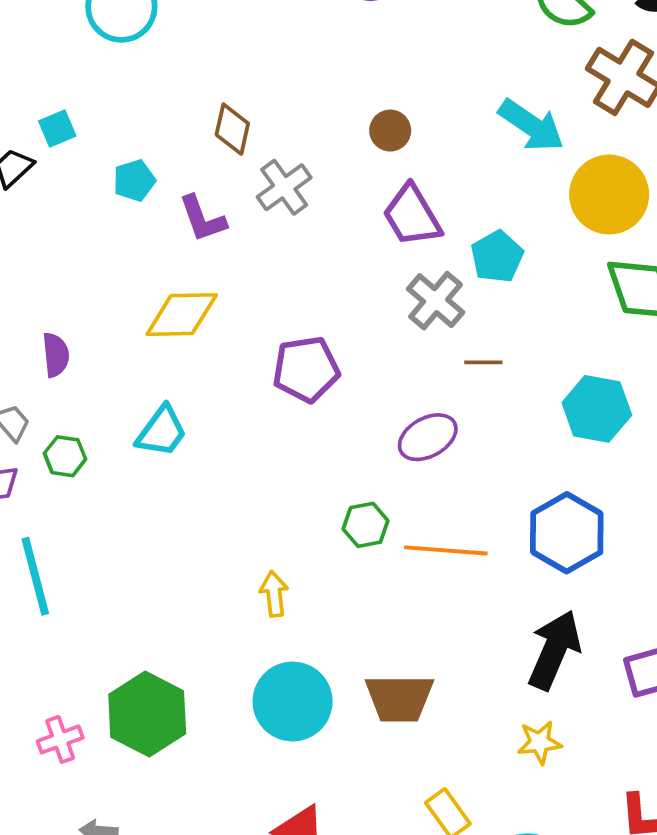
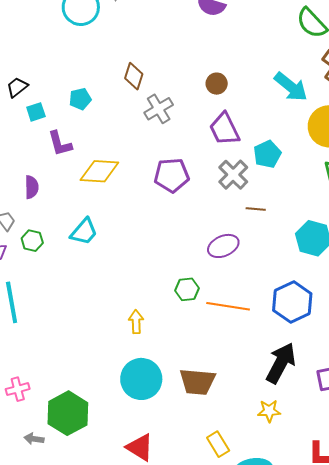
cyan square: (57, 128) -> (36, 112), moved
purple L-shape: (202, 219) -> (60, 144), moved
purple pentagon: (306, 369) -> (172, 175), moved
green hexagon: (147, 714) -> (68, 413), moved

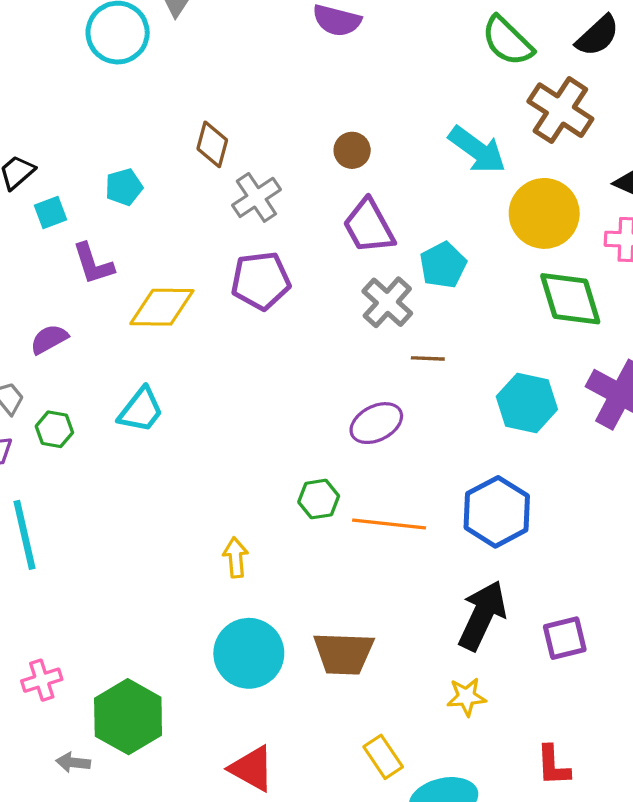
purple pentagon: (172, 175) -> (261, 281), moved
purple semicircle: (32, 187) -> (49, 339), turned -115

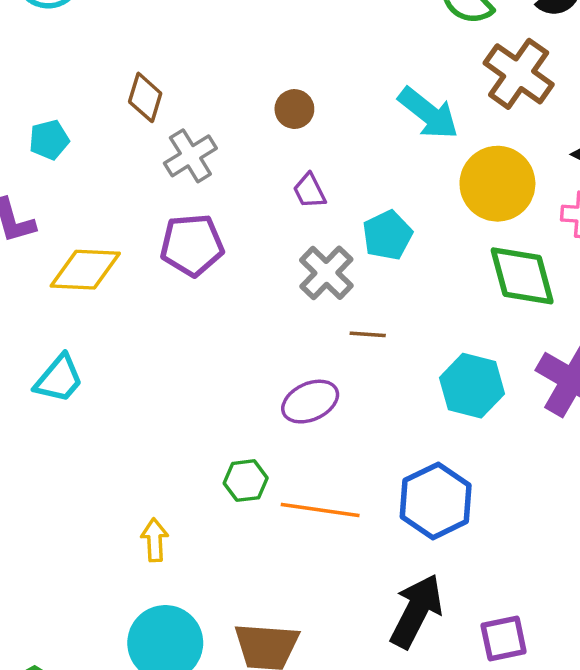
purple trapezoid: (369, 226) -> (310, 191), size x0.6

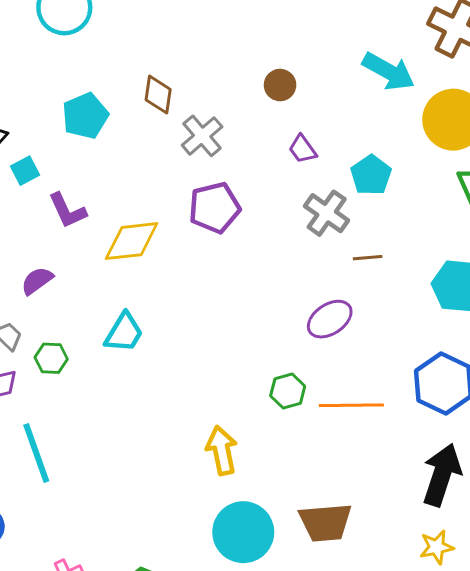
cyan pentagon: (49, 140) -> (85, 116), moved, size x1.4
yellow arrow: (155, 540) -> (222, 450), size x1.4

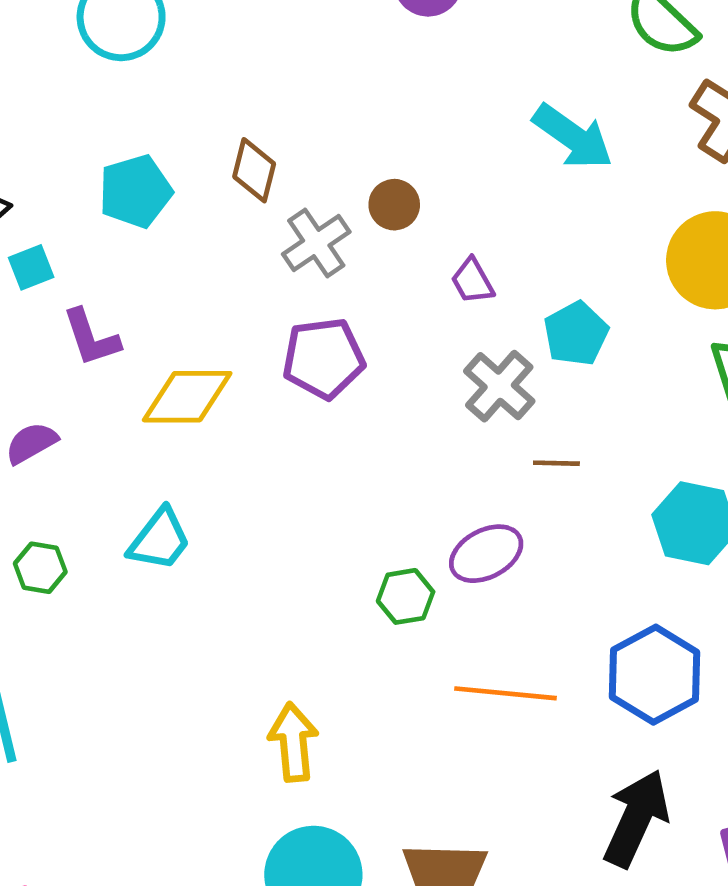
cyan arrow: (389, 71) -> (573, 137), moved
brown circle: (280, 85) -> (394, 205), moved
green hexagon: (288, 391) -> (406, 596), moved

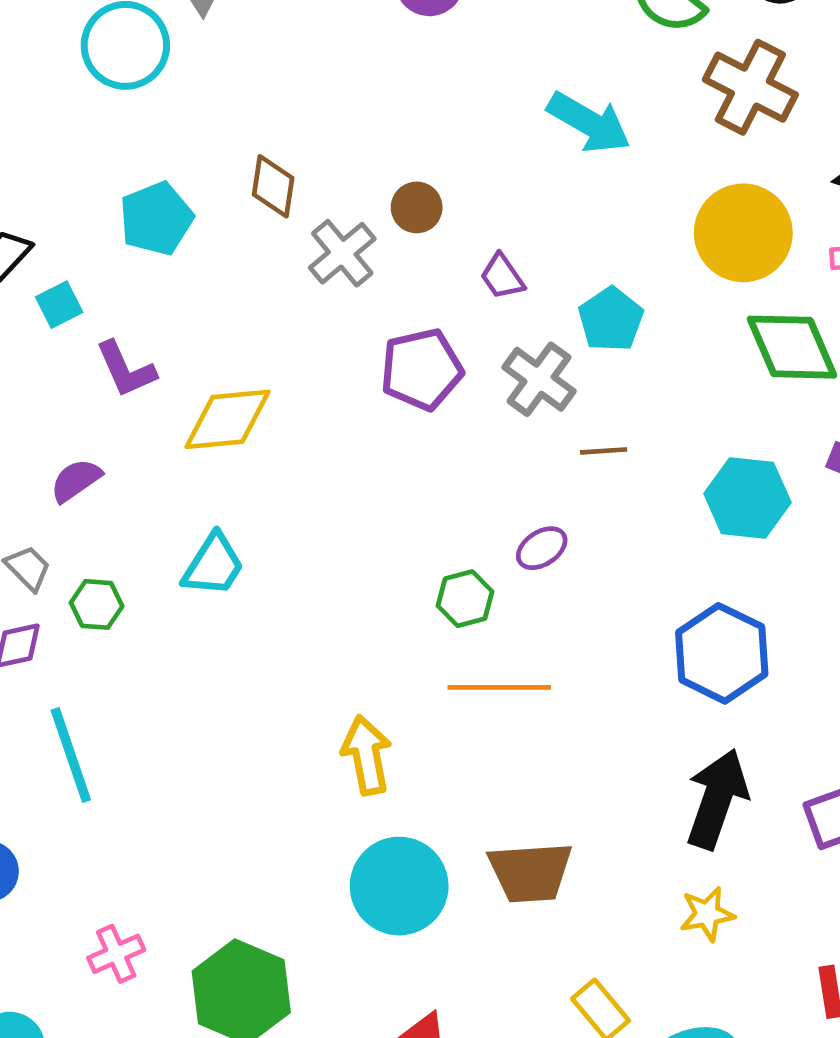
purple pentagon: (324, 358) -> (422, 369), moved
purple ellipse: (486, 554) -> (542, 548), size x0.7
orange line: (506, 693) -> (499, 687), moved

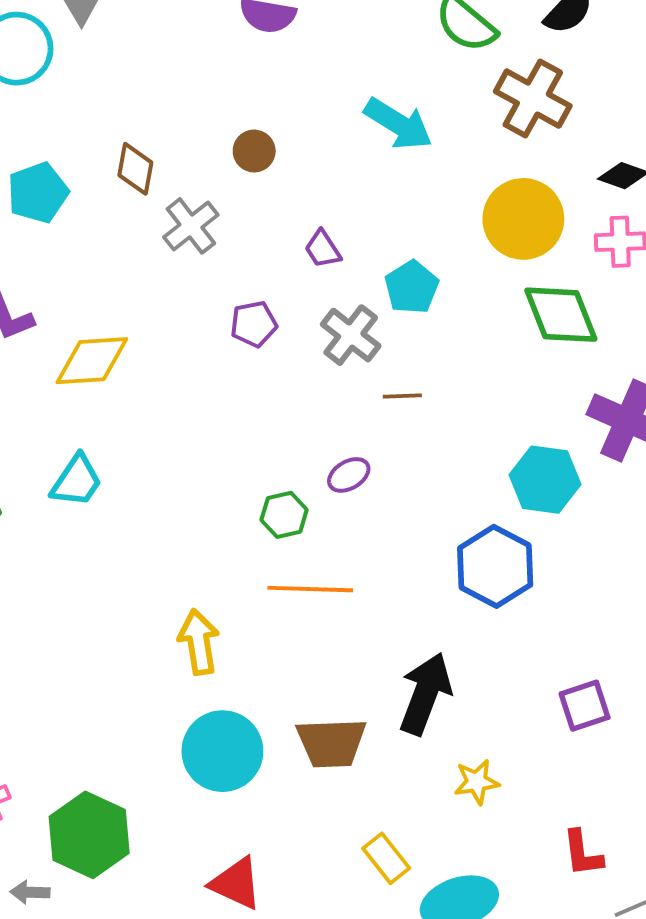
brown circle: (417, 207) -> (254, 151), moved
purple pentagon: (422, 369) -> (254, 324), size x0.7
cyan hexagon: (747, 498) -> (545, 480), moved
black arrow: (717, 799) -> (425, 694), moved

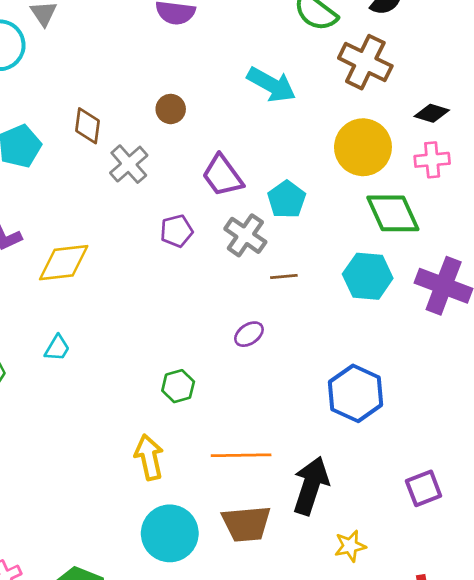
purple trapezoid: (323, 249) -> (223, 176), size x1.6
cyan hexagon: (545, 480) -> (368, 276), moved
cyan trapezoid: (77, 481) -> (57, 348), size x0.7
green hexagon: (284, 515) -> (178, 386), moved
orange line: (310, 589) -> (241, 455), moved

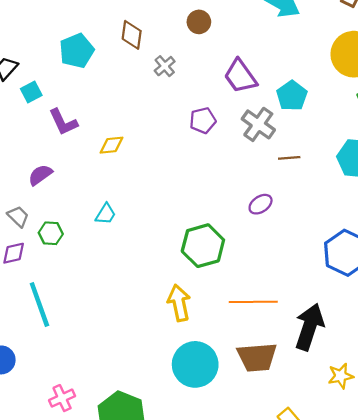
gray cross: (129, 164) -> (165, 66), size x0.7
yellow diamond: (64, 263) -> (111, 145), size x0.6
green hexagon: (178, 386) -> (203, 246), size x1.6

